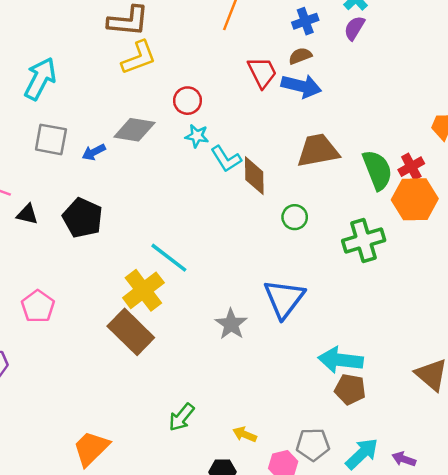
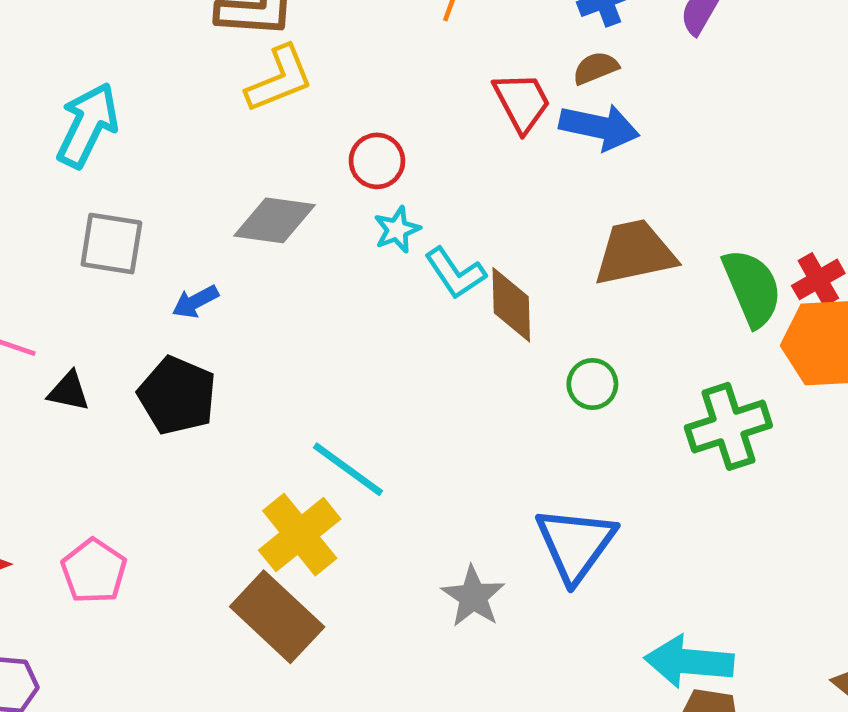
cyan star: (197, 136) -> (397, 230), turned -30
blue arrow: (94, 152) -> (195, 302), moved

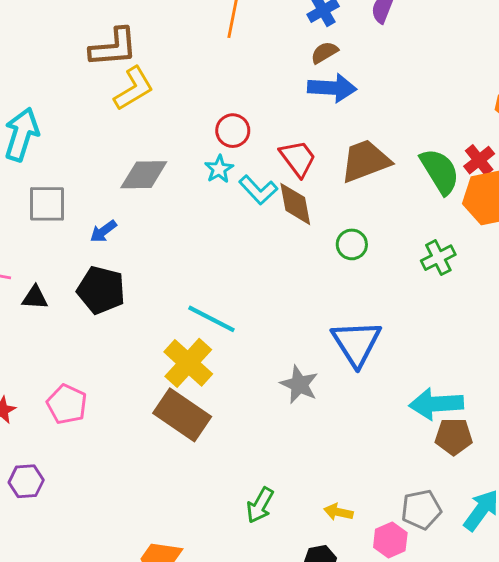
red trapezoid: (522, 102) -> (298, 158), moved
red circle: (377, 161) -> (233, 131), moved
green cross: (728, 426) -> (438, 258), size x0.7

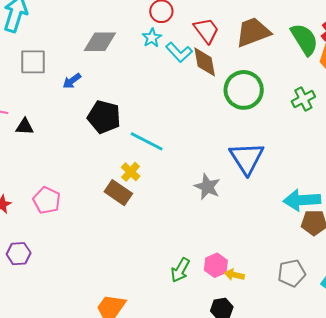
green circle: (352, 244) -> (244, 90), size x1.8
black pentagon: (101, 290) -> (104, 117), moved
yellow cross: (188, 363) -> (131, 172), size x0.6
brown rectangle: (182, 415) -> (118, 193), moved, size x0.7
pink hexagon: (390, 540) -> (216, 265), moved

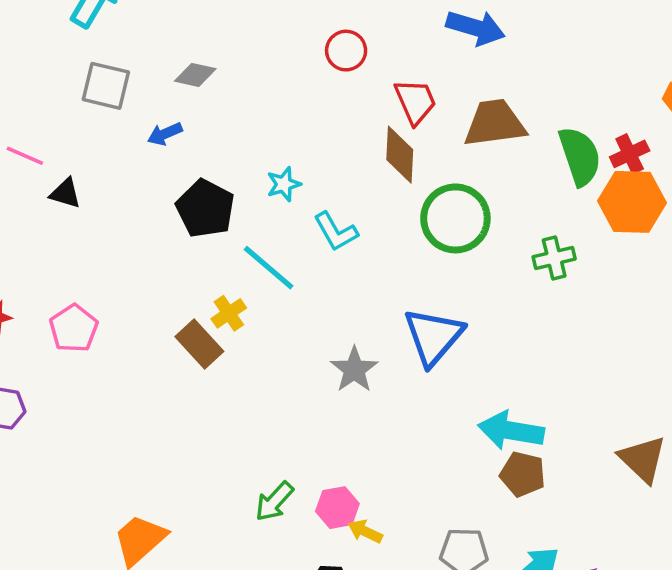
cyan star: (152, 38) -> (284, 184), moved
gray diamond: (100, 42) -> (195, 75), moved, size x0.7
cyan L-shape: (179, 52) -> (336, 232), moved

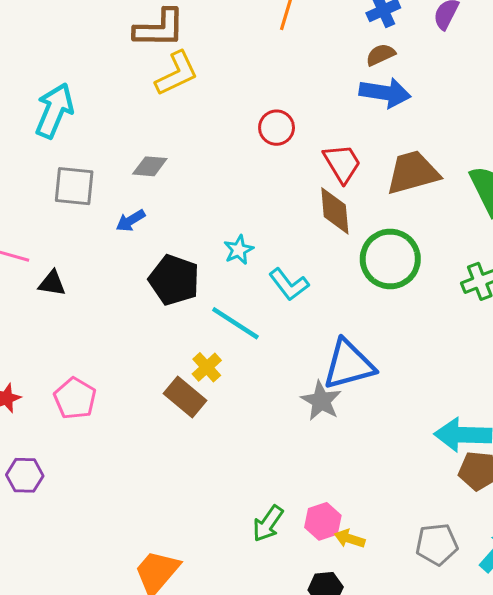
blue triangle: (433, 337) -> (349, 365), moved, turned 42

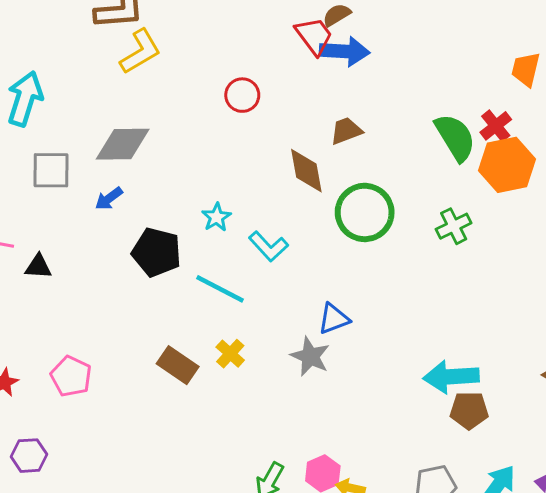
red trapezoid: (342, 163) -> (314, 36), moved
gray diamond: (150, 166) -> (123, 144), size x1.6
brown trapezoid: (413, 173) -> (346, 131), moved, size x0.6
blue triangle: (349, 365) -> (334, 319), size x0.6
yellow cross: (207, 367) -> (230, 354), moved

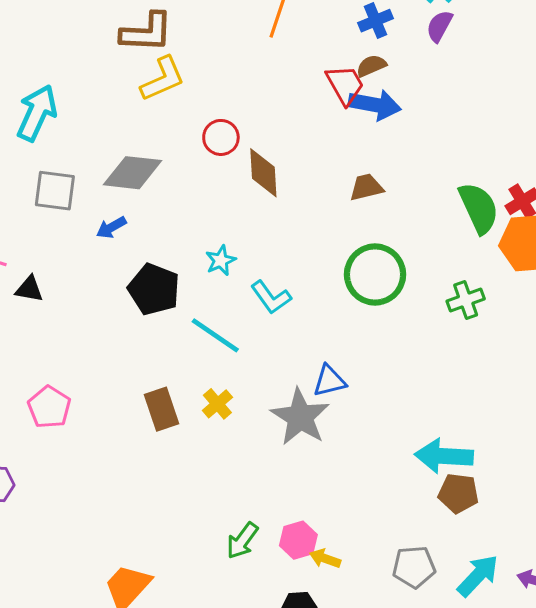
red circle: (242, 95) -> (221, 137), moved
brown diamond: (306, 171) -> (263, 173), moved
gray star: (310, 356) -> (300, 417), size x1.4
brown rectangle: (178, 365) -> (161, 409), turned 30

